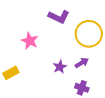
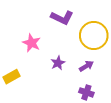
purple star: (60, 67) -> (58, 63), moved

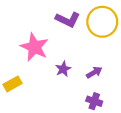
yellow circle: (94, 35) -> (102, 22), moved
pink star: (32, 43) -> (34, 47), size x1.4

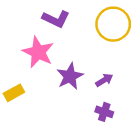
purple L-shape: (68, 19) -> (56, 19), moved
purple star: (63, 69) -> (70, 76), size x1.5

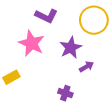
purple star: (70, 76) -> (71, 48), moved
purple cross: (104, 112) -> (65, 93), moved

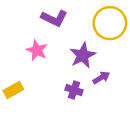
pink star: (31, 43) -> (37, 50), size x0.7
purple cross: (65, 93) -> (74, 90), moved

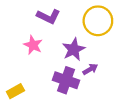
yellow rectangle: (13, 90) -> (15, 91), moved
purple cross: (74, 90) -> (66, 80), size x1.6

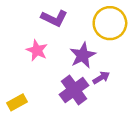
purple cross: (66, 80) -> (74, 90), turned 35

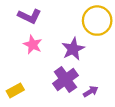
purple L-shape: (54, 18) -> (29, 16), moved
purple arrow: (101, 78) -> (91, 92), moved

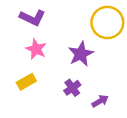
purple cross: (65, 80) -> (72, 88), size x0.6
yellow rectangle: (15, 90) -> (26, 82), moved

